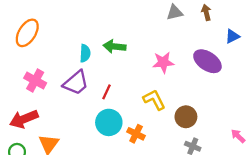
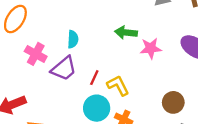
green arrow: (115, 46) -> (126, 33), moved
pink cross: (35, 80) -> (36, 54), moved
yellow L-shape: (154, 100) -> (118, 86), moved

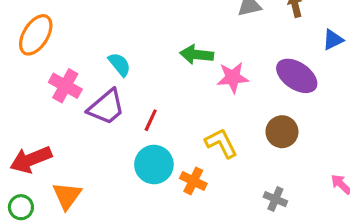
cyan semicircle: (73, 39) -> (119, 64), turned -42
yellow L-shape: (118, 86) -> (221, 143), moved
brown circle: (173, 102) -> (282, 132), moved

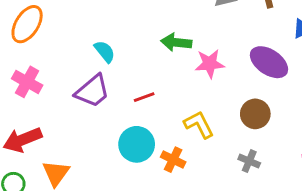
pink cross: (65, 86) -> (27, 82), moved
red line: (151, 120) -> (144, 97), moved, turned 45
gray cross: (275, 199) -> (249, 161), moved

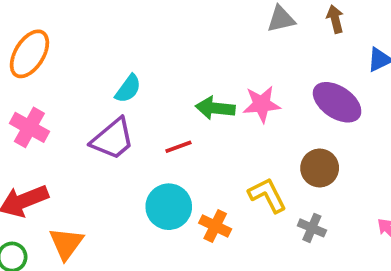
green arrow: (176, 42) -> (215, 108), moved
cyan semicircle: (105, 52) -> (128, 89), turned 75
yellow L-shape: (199, 125) -> (267, 195), moved

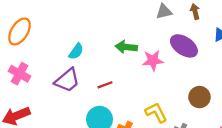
purple ellipse: (337, 102) -> (184, 46), moved
green arrow: (215, 108) -> (126, 47), moved
brown circle: (320, 168) -> (199, 97), moved

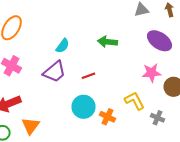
pink star: (153, 60) -> (152, 73), moved

